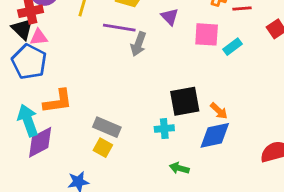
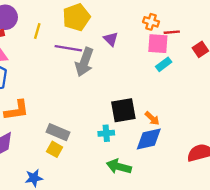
pink square: (207, 34) -> (158, 44), moved
gray arrow: (138, 44) -> (84, 62), size x1.4
green arrow: (179, 168) -> (119, 167), size x1.5

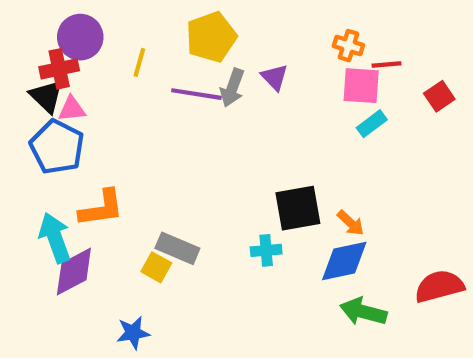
gray arrow: (84, 62) -> (232, 88), moved, size x0.7
yellow square: (55, 149) -> (156, 267), moved
green arrow: (119, 167) -> (363, 312), moved

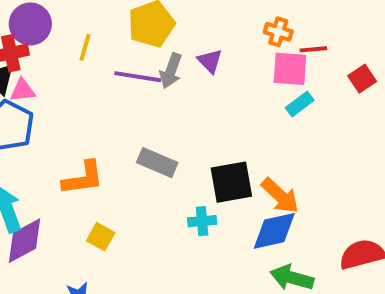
orange L-shape: (101, 208) -> (83, 178), moved
orange arrow: (351, 223) -> (280, 196), size x1.5
gray rectangle: (177, 248) -> (157, 163), moved

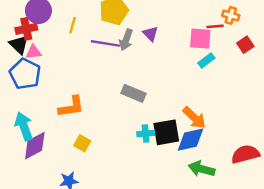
orange cross: (278, 32) -> (231, 15), moved
gray rectangle: (157, 163) -> (133, 93), moved
black square: (231, 182) -> (166, 132), moved

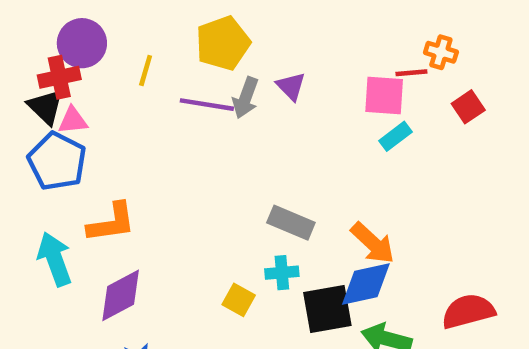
gray rectangle: (133, 93) -> (291, 223), moved
orange L-shape: (71, 107) -> (111, 223), moved
black square: (166, 132) -> (327, 309), moved
yellow square: (82, 143) -> (239, 300), moved
purple diamond: (35, 146) -> (121, 295), moved

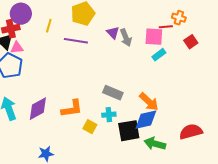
gray arrow: (246, 98) -> (126, 38), moved, turned -42
orange L-shape: (111, 223) -> (72, 109), moved
purple diamond: (121, 295) -> (38, 109), moved

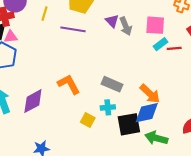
red line: (166, 27) -> (174, 48), moved
orange L-shape: (72, 109) -> (69, 84), moved, turned -110

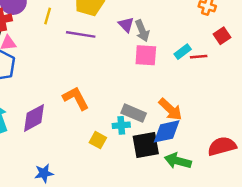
pink square: (155, 25) -> (146, 55), moved
gray rectangle: (112, 84) -> (134, 113), moved

